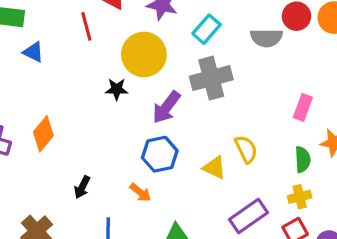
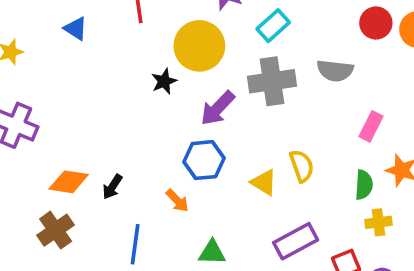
gray semicircle: (266, 38) -> (335, 71), moved
black star: (117, 89) -> (164, 81), turned -30
orange diamond: (43, 134) -> (69, 182), moved, turned 52
yellow cross: (300, 197) -> (378, 222), moved

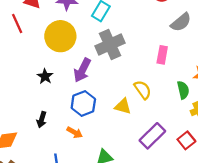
gray semicircle: (335, 71) -> (181, 22), moved, turned -30
black star: (164, 81) -> (45, 76), moved
pink rectangle: (371, 126) -> (162, 55), moved
black arrow: (112, 187) -> (42, 120), moved

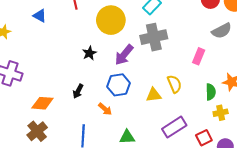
yellow triangle: (123, 106) -> (154, 95), turned -35

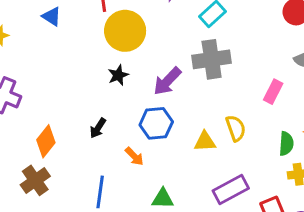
yellow circle: (111, 20) -> (125, 31), moved
orange diamond: (42, 103) -> (46, 141), turned -60

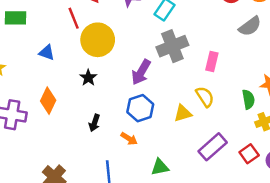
blue triangle: (52, 16) -> (47, 53), moved
black star: (118, 75) -> (88, 78), moved
pink rectangle: (273, 92) -> (212, 61), moved
orange diamond: (46, 141) -> (48, 101), moved

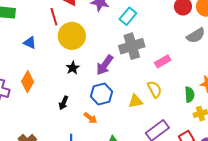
pink rectangle: (212, 61) -> (163, 61), turned 42
black star: (88, 78) -> (73, 68), moved

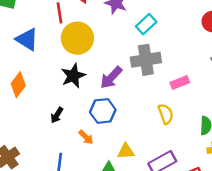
blue triangle: (30, 43) -> (27, 39), size x1.5
black star: (73, 68) -> (73, 76), size x1.5
yellow triangle: (135, 101) -> (126, 151), moved

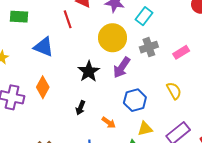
yellow circle: (77, 38) -> (113, 38), moved
gray cross: (146, 60) -> (149, 47), size x0.7
pink rectangle: (180, 83) -> (181, 52), moved
blue hexagon: (103, 111) -> (135, 100), moved

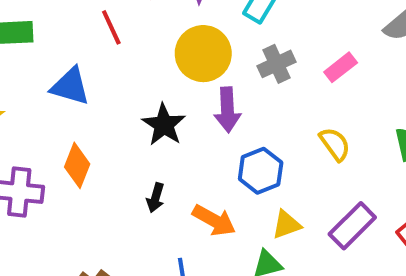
purple arrow: (122, 67) -> (227, 110), turned -30
orange arrow: (109, 122) -> (214, 220), size x1.5

